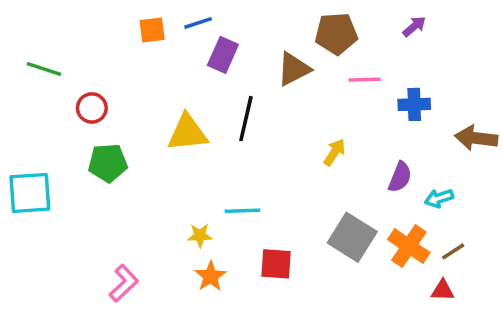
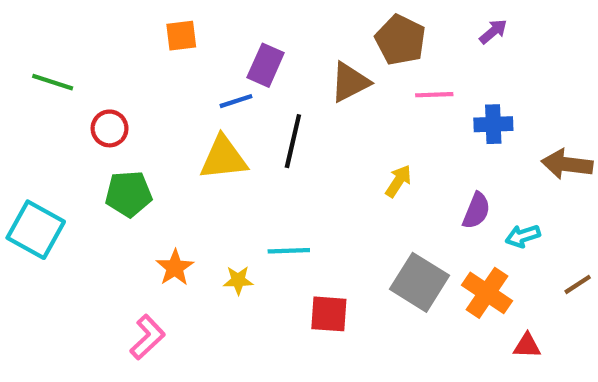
blue line: (198, 23) -> (236, 101), moved
brown pentagon: (336, 34) -> (400, 40), turned 30
cyan square: (30, 193) -> (36, 230), turned 33
brown line: (453, 251) -> (578, 284), moved
orange star: (211, 276) -> (175, 268), moved

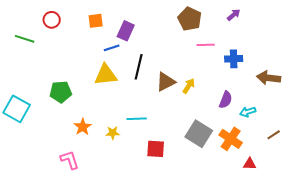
orange square: (181, 36) -> (96, 21), moved
brown triangle: (350, 82) -> (166, 82), moved
red circle: (110, 128) -> (52, 20), moved
pink L-shape: (147, 337) -> (70, 160), turned -65

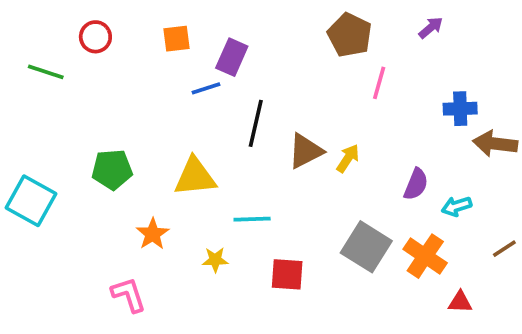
pink line: (206, 45) -> (379, 83), turned -72
blue cross: (234, 59) -> (460, 109), moved
yellow triangle: (106, 75) -> (195, 177), moved
yellow star: (113, 133) -> (215, 260), moved

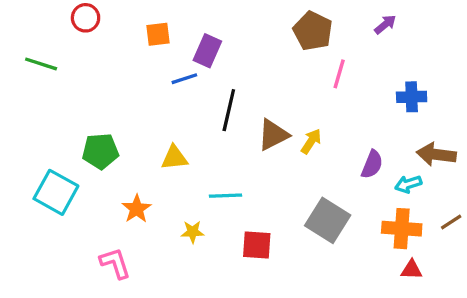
red circle: (95, 37) -> (86, 18), moved
brown arrow: (495, 144) -> (436, 154), moved
yellow triangle: (195, 177) -> (174, 158), size x0.7
cyan square: (31, 201) -> (56, 192), moved
orange cross: (425, 256) -> (402, 229), moved, turned -30

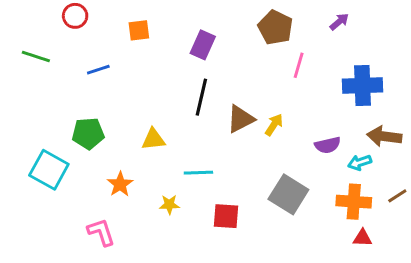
purple rectangle: (207, 51) -> (203, 45), moved
blue line: (184, 79) -> (98, 70), moved
blue cross: (412, 97) -> (362, 86), size x1.5
purple semicircle: (372, 164) -> (328, 145), turned 55

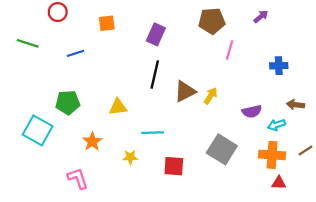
brown pentagon: (275, 27) -> (212, 21), turned -30
blue cross: (362, 86) -> (279, 66), size x0.6
brown arrow: (384, 136) -> (295, 105), size x0.7

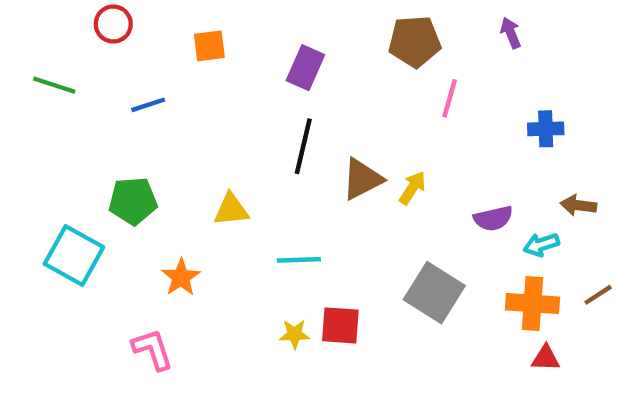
purple arrow: (261, 17) -> (511, 33), turned -72
yellow star: (130, 157) -> (295, 334), moved

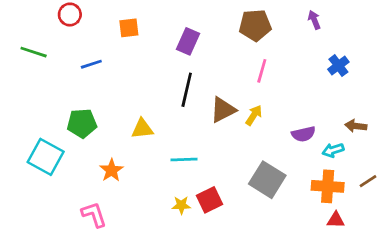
pink line: (450, 98) -> (262, 71), moved
blue cross: (546, 129) -> (338, 66), moved, turned -35
red square: (340, 325) -> (209, 200), turned -30

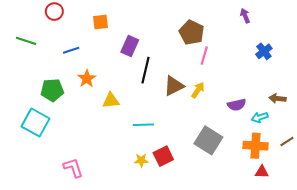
brown pentagon: (255, 25) -> (192, 32), moved, turned 30
purple rectangle: (188, 41) -> (130, 46), moved
green pentagon: (82, 123) -> (52, 90), moved
orange star: (111, 170) -> (87, 79), moved

